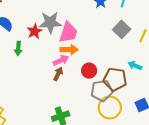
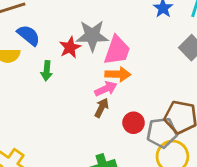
red circle: (89, 71) -> (134, 123), moved

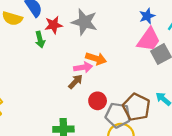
red star: (70, 47) -> (54, 25), moved
pink trapezoid: (117, 50) -> (149, 40), moved
green arrow: (47, 71) -> (40, 40), turned -35

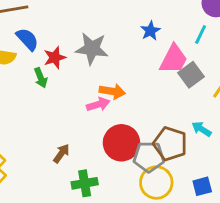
blue star: (147, 16) -> (150, 31), moved
brown arrow: (75, 82) -> (61, 153), moved
red circle: (98, 101) -> (121, 143), size x1.6

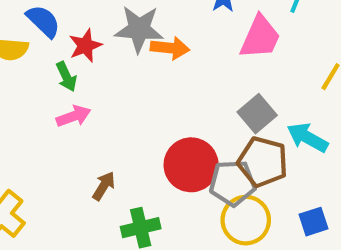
gray square: (191, 75) -> (257, 114), moved
orange arrow: (112, 91) -> (170, 48), moved
pink arrow: (98, 104) -> (73, 116), moved
cyan arrow: (202, 129) -> (307, 137), size x1.4

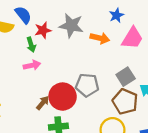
orange arrow: (170, 48) -> (100, 38), moved
red circle: (191, 165) -> (63, 97), moved
gray pentagon: (233, 183) -> (87, 85), moved

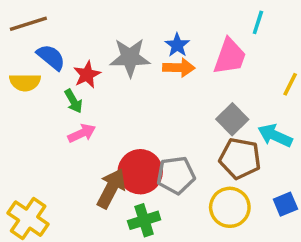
blue star: (116, 15) -> (177, 45), moved
gray pentagon: (87, 85) -> (176, 175), moved
brown arrow: (43, 103) -> (111, 188), size x1.6

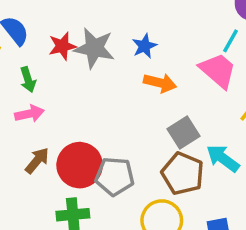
pink trapezoid: (230, 56) -> (218, 70), moved, turned -81
orange arrow: (179, 68) -> (160, 83), moved
red star: (87, 75) -> (62, 46), moved
brown arrow: (111, 188) -> (37, 161), moved, size x0.7

